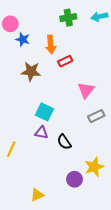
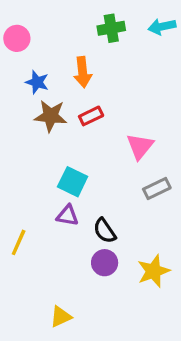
blue star: (23, 39) -> (37, 82), moved
red rectangle: (65, 61) -> (91, 116), moved
purple circle: (75, 179) -> (105, 263), moved

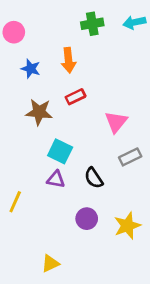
brown star: (51, 116) -> (39, 112), moved
black semicircle: (105, 231) -> (94, 178), moved

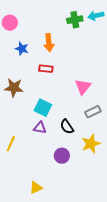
green cross: (92, 24) -> (75, 20), moved
red rectangle: (75, 97) -> (46, 69), moved, turned 32
brown star: (39, 112) -> (14, 88), moved
yellow star: (127, 226) -> (91, 144), moved

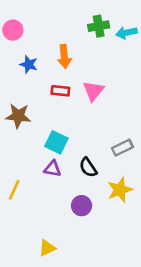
cyan arrow: (96, 16) -> (126, 33), moved
pink triangle: (83, 87) -> (93, 91), moved

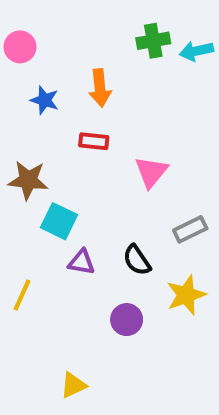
pink triangle: (93, 91) -> (151, 172), moved
cyan square: (56, 142) -> (59, 221), moved

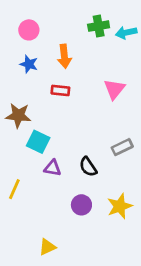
pink circle: (20, 47) -> (29, 30), moved
pink triangle: (151, 172) -> (114, 89), moved
yellow star: (186, 295) -> (120, 206), moved

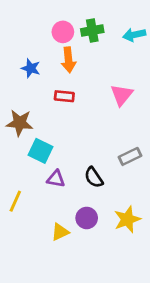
green cross: (99, 26) -> (92, 31), moved
pink circle: (29, 30) -> (63, 32), moved
yellow triangle: (47, 247) -> (60, 232), moved

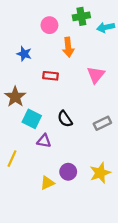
green cross: (92, 31) -> (81, 16), moved
orange arrow: (68, 60) -> (68, 47), moved
brown star: (20, 123) -> (15, 97), turned 30
black semicircle: (94, 177) -> (65, 119), moved

